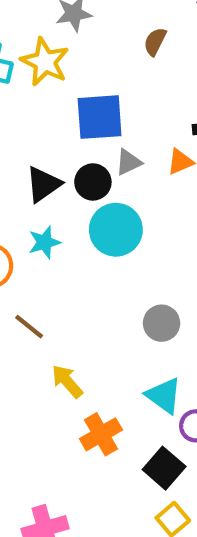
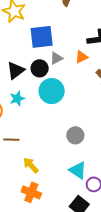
brown line: (29, 327) -> (11, 140), turned -35
orange cross: (101, 434) -> (31, 192), moved, turned -36

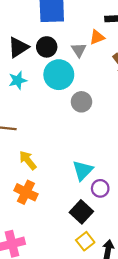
gray triangle: (56, 58) -> (79, 50), moved, turned -40
gray circle: (75, 135) -> (81, 102), moved
cyan triangle: (78, 170) -> (83, 170), turned 36

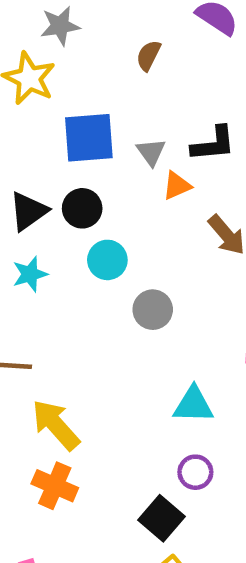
gray triangle: (79, 50) -> (151, 152), moved
cyan circle: (59, 75) -> (107, 260), size x0.7
yellow arrow: (28, 160) -> (56, 425), size x1.4
cyan triangle: (83, 170) -> (193, 405), moved, turned 50

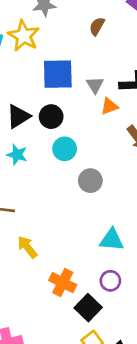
cyan star: (30, 274) -> (17, 155), turned 30
yellow arrow: (56, 425) -> (27, 247), size x0.7
orange cross: (55, 486) -> (63, 283), moved

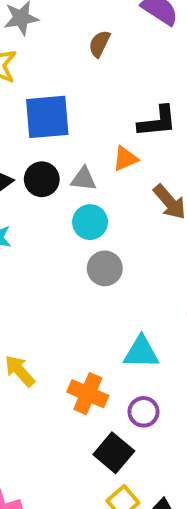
gray triangle: (95, 85) -> (84, 179), moved, turned -48
cyan circle: (65, 149) -> (90, 222), moved
orange cross: (63, 283) -> (88, 394), moved

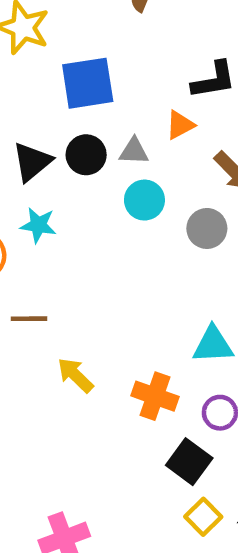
gray circle: (105, 268) -> (207, 228), moved

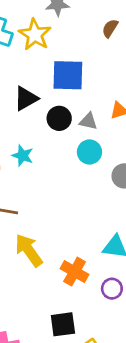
black triangle: (32, 162) -> (26, 99), moved
yellow arrow: (75, 375) -> (29, 250), size x1.4
black square: (189, 462) -> (63, 324), moved, turned 36

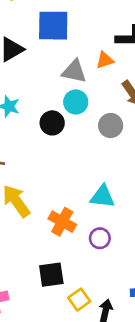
black circle: (59, 118) -> (52, 123), moved
gray triangle: (88, 121) -> (74, 71), size x1.4

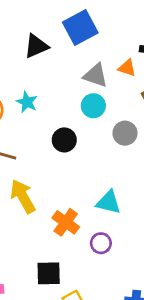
blue square: (53, 26) -> (80, 28), turned -36
orange triangle: (105, 60) -> (127, 68), turned 30
black circle: (52, 123) -> (64, 140), moved

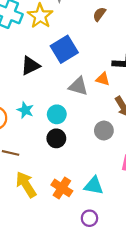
cyan circle: (93, 106) -> (57, 114), moved
orange cross: (66, 222) -> (62, 188), moved

